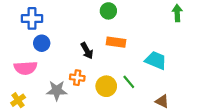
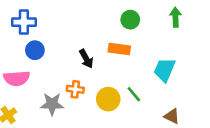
green circle: (108, 11) -> (130, 20), moved
green arrow: (177, 13) -> (175, 17), moved
cyan trapezoid: (156, 60) -> (164, 70), turned -90

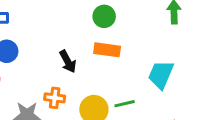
green circle: (130, 20) -> (104, 16), moved
green line: (134, 94) -> (125, 104), turned -63

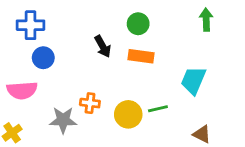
black arrow: (68, 61) -> (103, 46), moved

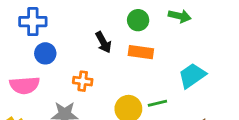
green arrow: (206, 19) -> (180, 16), moved, turned 105
cyan trapezoid: (193, 80) -> (192, 76), turned 32
orange cross: (90, 103) -> (83, 81), moved

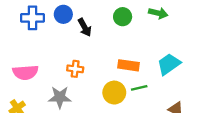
black arrow: (103, 42) -> (85, 27), moved
orange rectangle: (141, 52) -> (128, 65), moved
blue circle: (45, 53) -> (63, 14), moved

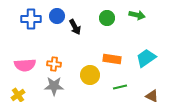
orange cross: (75, 69) -> (54, 64), moved
green line: (139, 88) -> (120, 87), moved
yellow circle: (114, 93) -> (90, 75), moved

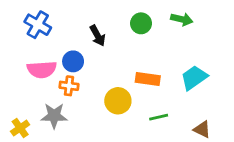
blue circle: (57, 16) -> (73, 61), moved
blue cross: (31, 19) -> (38, 25), turned 30
pink semicircle: (25, 65) -> (42, 70), moved
gray star: (54, 86) -> (54, 116), moved

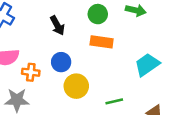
blue circle: (73, 61) -> (61, 62), moved
orange rectangle: (148, 79) -> (102, 42), moved

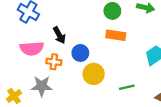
black arrow: (57, 25) -> (59, 35), moved

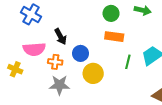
gray star: (42, 86) -> (59, 85), moved
green line: (127, 87) -> (128, 62), moved, turned -64
yellow cross: (14, 96) -> (15, 69), moved, turned -32

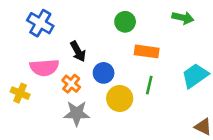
green circle: (111, 13) -> (125, 22), moved
orange cross: (55, 62) -> (71, 84), turned 32
green line: (128, 62) -> (149, 85), moved

